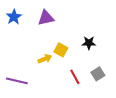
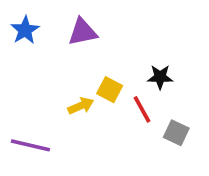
gray square: (98, 74) -> (176, 133), turned -32
red line: (75, 77) -> (142, 109), moved

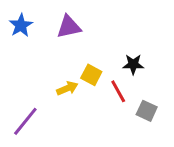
purple line: (30, 145) -> (25, 121), turned -64

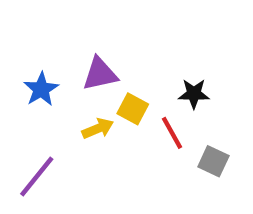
blue star: (21, 25) -> (41, 89), moved
purple triangle: (69, 27) -> (100, 74), moved

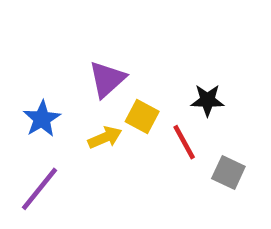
purple triangle: (100, 74) -> (107, 79), turned -30
blue star: (41, 89) -> (42, 119), moved

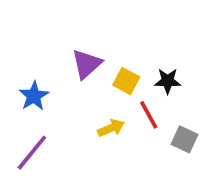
yellow square: (142, 117) -> (126, 81), moved
yellow arrow: (105, 138) -> (111, 128), moved

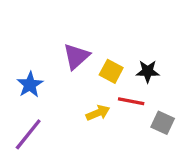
red line: (149, 115) -> (131, 101), turned -50

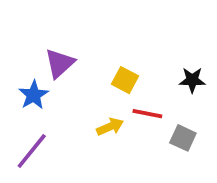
purple triangle: (76, 56) -> (60, 63), moved
black star: (148, 71) -> (192, 80), moved

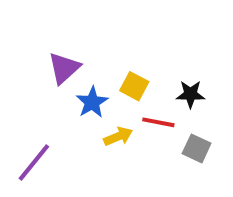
black star: (192, 80) -> (190, 94), moved
blue star: (34, 95) -> (92, 102), moved

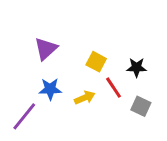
blue star: (92, 102) -> (50, 89), moved, turned 30
red line: (158, 122) -> (114, 88), turned 45

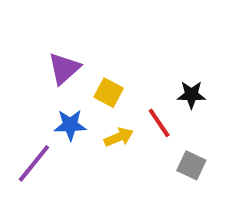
yellow square: (96, 62) -> (109, 93), moved
gray square: (141, 106) -> (191, 165), moved

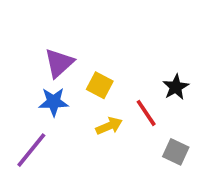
black star: (191, 95) -> (176, 87), turned -30
blue star: (70, 125) -> (54, 102), moved

